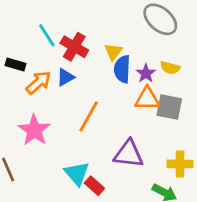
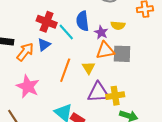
cyan line: (47, 35) -> (66, 32), moved
yellow triangle: (113, 52) -> (89, 68), moved
blue semicircle: (122, 69) -> (83, 21), moved
yellow cross: (180, 164) -> (115, 96), moved

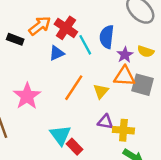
orange arrow: (25, 52) -> (40, 26), moved
purple triangle: (98, 92) -> (105, 122), size x0.6

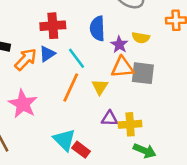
orange arrow: (40, 26) -> (26, 59), moved
red cross: (66, 28) -> (53, 26), turned -30
cyan line: (85, 45) -> (76, 58), moved

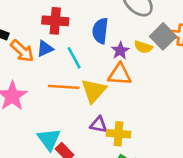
orange arrow: (26, 59) -> (22, 51), turned 80
gray square: (143, 73) -> (163, 36), moved, turned 30
yellow triangle: (100, 87) -> (94, 91), size x1.5
orange line: (71, 88) -> (64, 87), turned 60

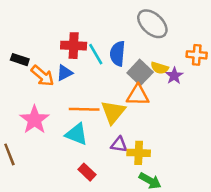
gray square: (163, 36) -> (140, 72), moved
purple star: (120, 51) -> (174, 76), moved
cyan line: (74, 58) -> (96, 54), moved
cyan triangle: (49, 139) -> (77, 134), moved, turned -30

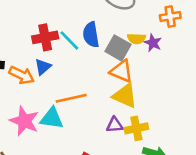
orange triangle: (138, 95) -> (121, 71), turned 35
yellow triangle: (113, 112) -> (125, 96), moved, turned -32
cyan triangle: (77, 134) -> (52, 118), moved

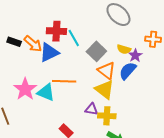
blue semicircle: (91, 35) -> (128, 71), moved, turned 36
gray square: (118, 48) -> (96, 51), moved
blue triangle: (43, 67) -> (49, 52), size x1.5
orange arrow: (22, 75) -> (33, 44), moved

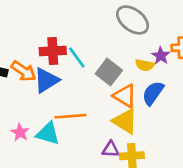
purple star: (135, 55) -> (161, 56), moved
pink star: (25, 89) -> (20, 132), size x0.6

